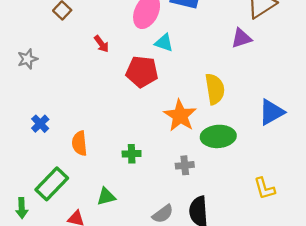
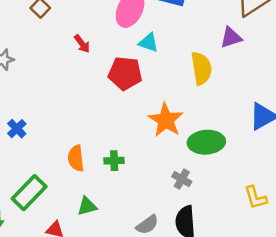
yellow semicircle: (215, 89) -> (201, 68), moved
orange semicircle: (80, 143) -> (76, 158), moved
gray cross: (185, 165) -> (182, 179), moved, turned 36

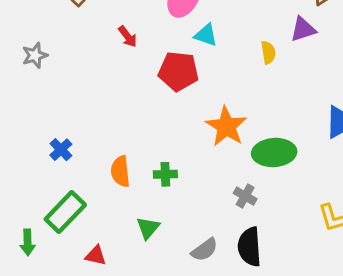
yellow semicircle: (201, 68) -> (268, 52), moved, size x0.6
blue cross: (17, 129) -> (61, 150), moved
green triangle: (87, 206) -> (148, 228), moved, turned -35

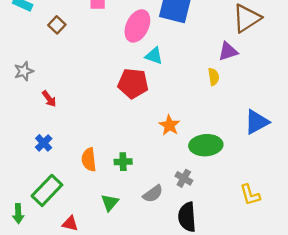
red arrow: (128, 37) -> (49, 99), moved
yellow semicircle: (268, 52) -> (214, 77), moved
orange star: (226, 126) -> (169, 125), size x0.7
gray semicircle: (205, 250) -> (153, 194), moved

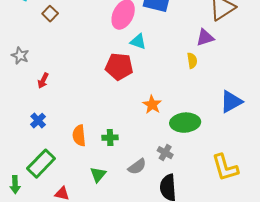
gray star: (24, 71) -> (20, 56), turned -30
red arrow: (49, 99) -> (43, 81), turned 63
yellow L-shape: (250, 195) -> (225, 168), size x1.4

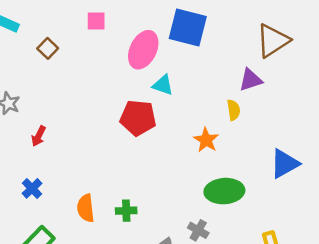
orange star: (152, 105) -> (206, 140), moved

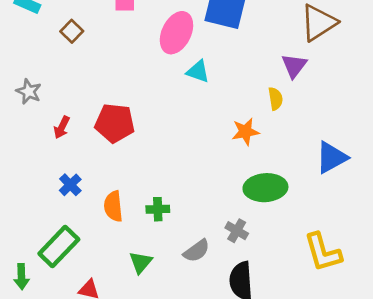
purple triangle: (251, 80) -> (294, 66), turned -35
red pentagon: (138, 118) -> (115, 123), moved
orange star: (206, 140) -> (245, 132), turned 30
blue cross: (32, 188) -> (70, 185), moved

